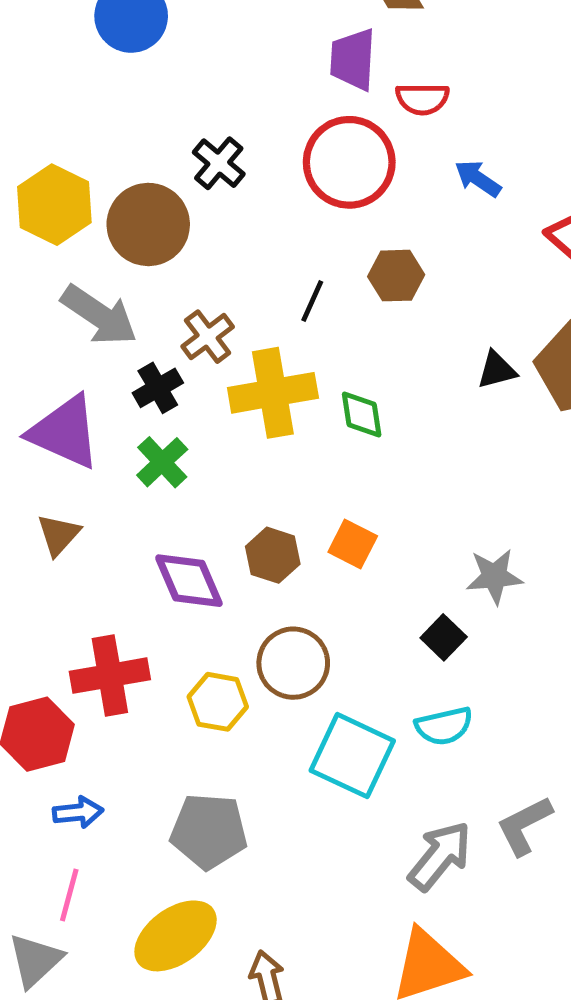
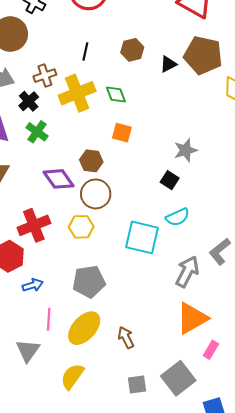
brown hexagon: (396, 276) -> (132, 50), moved
brown cross: (208, 337) -> (45, 76), turned 30
orange square: (353, 544) -> (122, 133), moved
brown circle: (293, 663) -> (96, 194), moved
pink line: (69, 895) -> (49, 319), moved

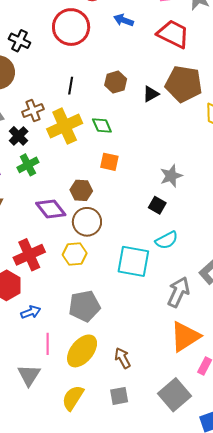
green cross: (37, 132) -> (28, 165), turned 30
gray square: (137, 385) -> (119, 396), moved

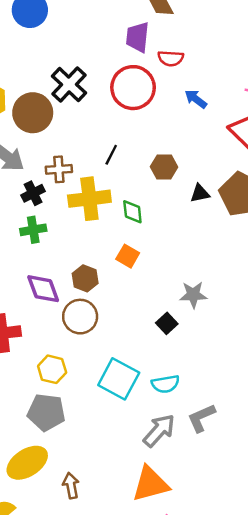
black cross: (19, 41) -> (69, 84), size x1.4
cyan semicircle: (167, 240) -> (165, 384), moved
yellow hexagon: (75, 254) -> (52, 369), moved

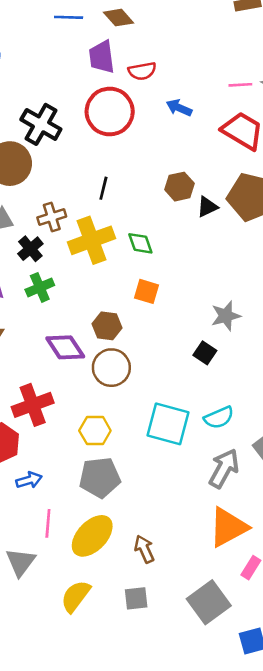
brown hexagon: (164, 167) -> (180, 187), moved

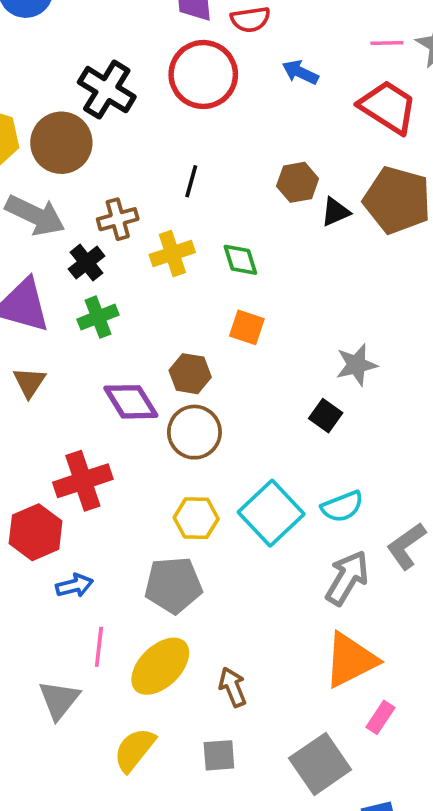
yellow cross: (92, 240) -> (172, 254), size x0.7
cyan square: (168, 424) -> (271, 513), turned 30
yellow hexagon: (95, 431) -> (196, 518), moved

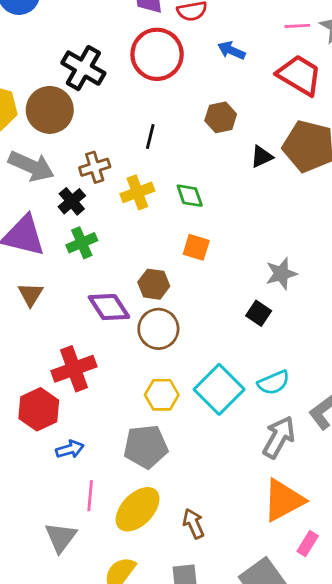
brown hexagon: (298, 182) -> (221, 117), moved

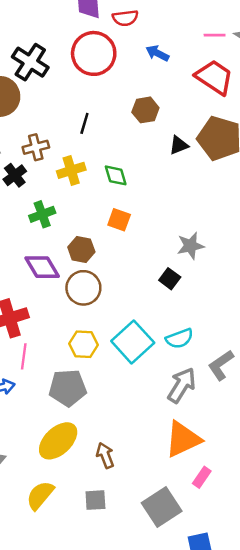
green cross: (82, 243) -> (42, 214), moved
pink line: (90, 496) -> (24, 356), moved

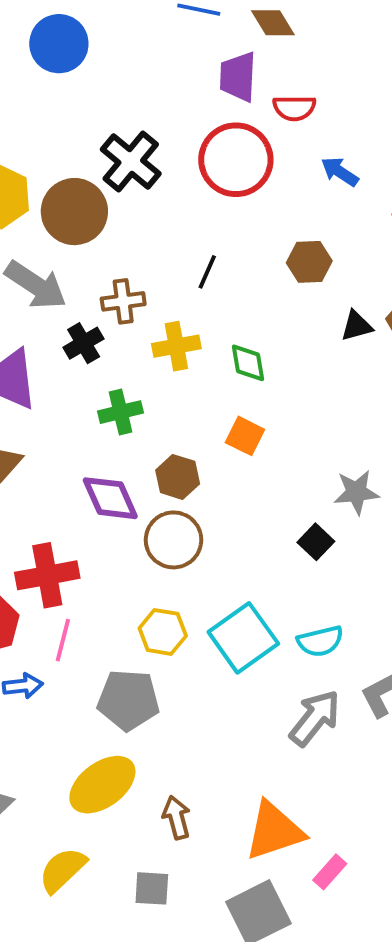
orange triangle: (183, 439) -> (274, 831), moved

